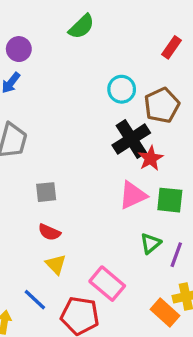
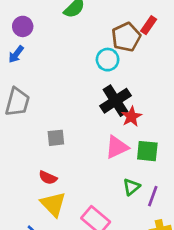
brown pentagon: (162, 105) -> (126, 37), moved
gray square: (46, 192) -> (56, 138), moved
yellow triangle: (56, 264) -> (53, 204), size x1.5

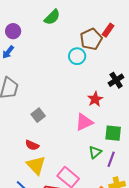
black cross: (116, 101) -> (116, 80), moved, size x0.7
gray square: (56, 138) -> (38, 115), turned -32
green square: (147, 151) -> (113, 133), moved

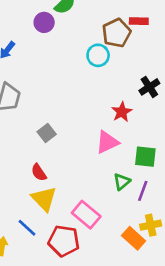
red rectangle: (108, 30) -> (139, 21), turned 56
purple circle: (13, 31) -> (44, 22), moved
red semicircle: (32, 145) -> (39, 172), turned 32

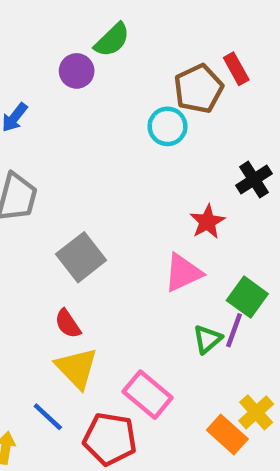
red rectangle: (139, 21) -> (236, 69), turned 60
gray square: (47, 133) -> (81, 257), size x1.5
green square: (145, 157) -> (247, 297), turned 30
purple line: (143, 191) -> (234, 330), moved
yellow cross: (151, 225) -> (256, 412), turned -30

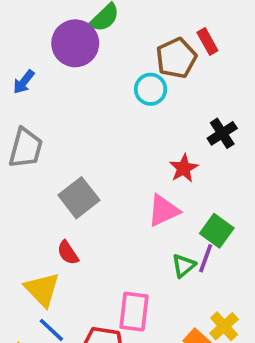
purple circle: (77, 71) -> (75, 43), size x1.6
yellow triangle: (77, 368) -> (42, 290), moved
pink rectangle: (148, 395) -> (134, 312), turned 57

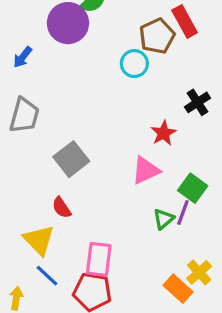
red rectangle: (207, 41) -> (185, 21), size x1.4
pink rectangle: (134, 312) -> (99, 259), moved

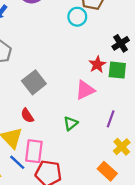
green square: (193, 188) -> (117, 70), moved, turned -30
green triangle: (163, 219) -> (71, 123), moved
pink rectangle: (99, 259) -> (34, 151), moved
yellow cross: (199, 272) -> (122, 147), moved

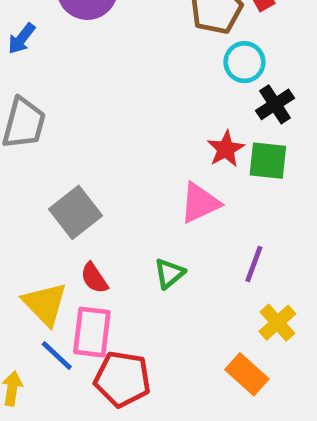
cyan circle: (77, 17) -> (244, 62), moved
gray square: (34, 82) -> (75, 212), moved
red semicircle: (27, 116) -> (94, 278), moved

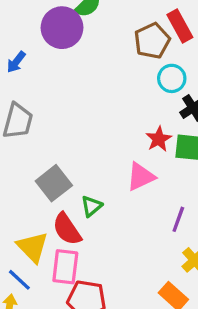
green triangle: (169, 273) -> (91, 206), moved
red semicircle: (94, 278) -> (67, 229), size x1.5
blue line: (57, 356) -> (19, 280), moved

